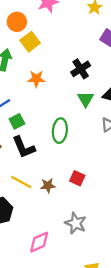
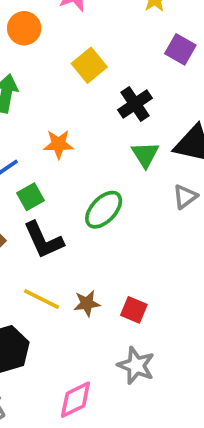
yellow square: (30, 42) -> (89, 65), moved
orange star: (36, 79) -> (59, 144), moved
green ellipse: (60, 131) -> (104, 210), turned 40
red square: (77, 178) -> (134, 310), moved

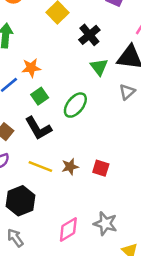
orange star: (59, 144) -> (31, 68), moved
green square: (30, 197) -> (40, 96), moved
gray star: (136, 365) -> (105, 224), moved

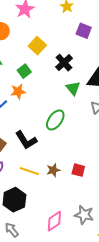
green square: (40, 96) -> (24, 71), moved

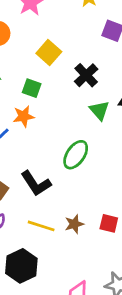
green square: (24, 71) -> (32, 88), turned -32

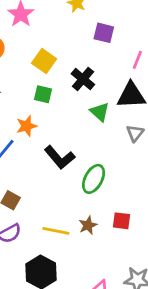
green square: (32, 88) -> (43, 94), moved
green ellipse: (76, 155) -> (94, 179), moved
black L-shape: (36, 183) -> (60, 157), moved

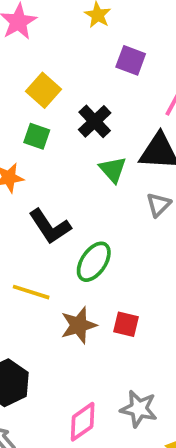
brown star: (88, 225) -> (79, 325), size x1.4
yellow line: (56, 231) -> (31, 292), moved

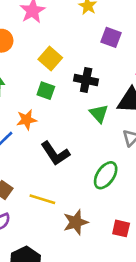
black cross: (95, 121) -> (86, 80), turned -35
green ellipse: (94, 262) -> (106, 175), moved
red square: (126, 324) -> (121, 228), moved

